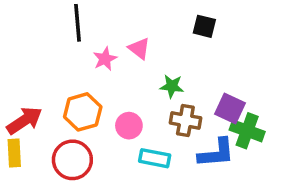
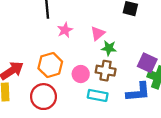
pink triangle: (139, 49) -> (98, 33), moved, turned 42
brown cross: (185, 120) -> (106, 71), moved

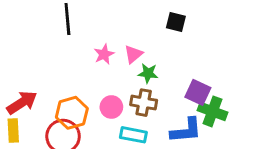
pink star: (65, 30) -> (104, 54), moved
orange hexagon: (50, 65) -> (72, 113), moved

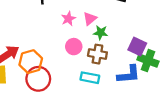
pink circle: (111, 107) -> (74, 47), moved
orange hexagon: (72, 113) -> (31, 62), moved

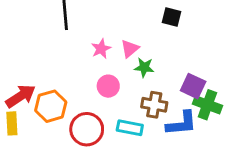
brown cross: (97, 54) -> (154, 105), moved
red circle: (38, 79) -> (87, 129), moved

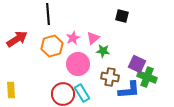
pink circle: (108, 86) -> (78, 64), size x1.5
red arrow: (21, 96) -> (17, 39), moved
orange hexagon: (51, 106) -> (52, 46), moved
cyan rectangle: (130, 128) -> (82, 93), moved, turned 48

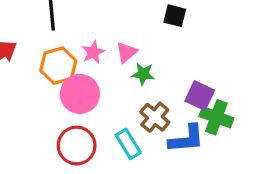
pink circle: (78, 64) -> (80, 94), moved
brown cross: (110, 77) -> (155, 117), turned 30
cyan rectangle: (82, 93) -> (128, 144), moved

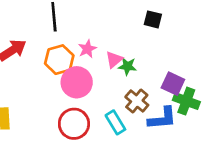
pink triangle: (127, 52) -> (114, 60), moved

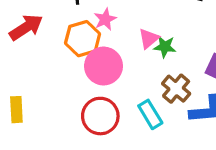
pink star: (87, 49) -> (105, 19), moved

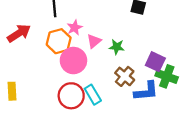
pink triangle: (149, 39) -> (94, 41), moved
cyan rectangle: (150, 114) -> (93, 95), moved

